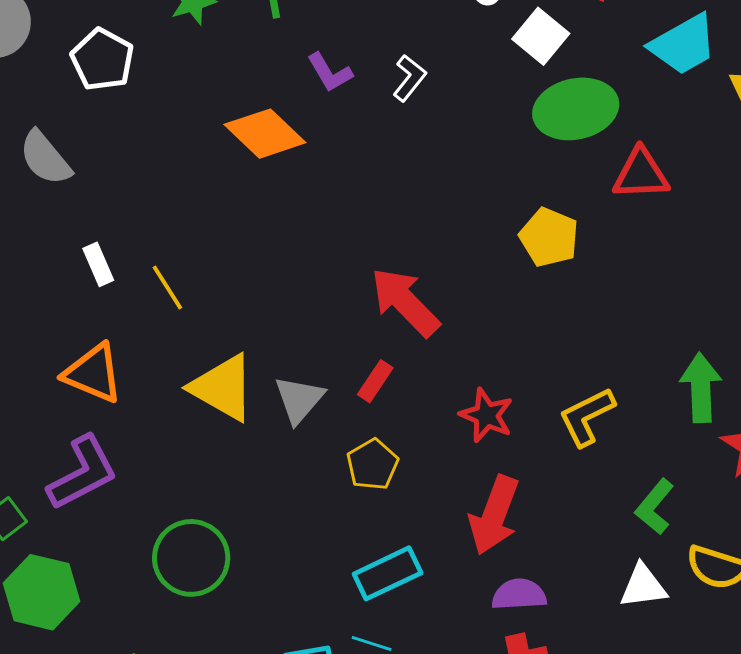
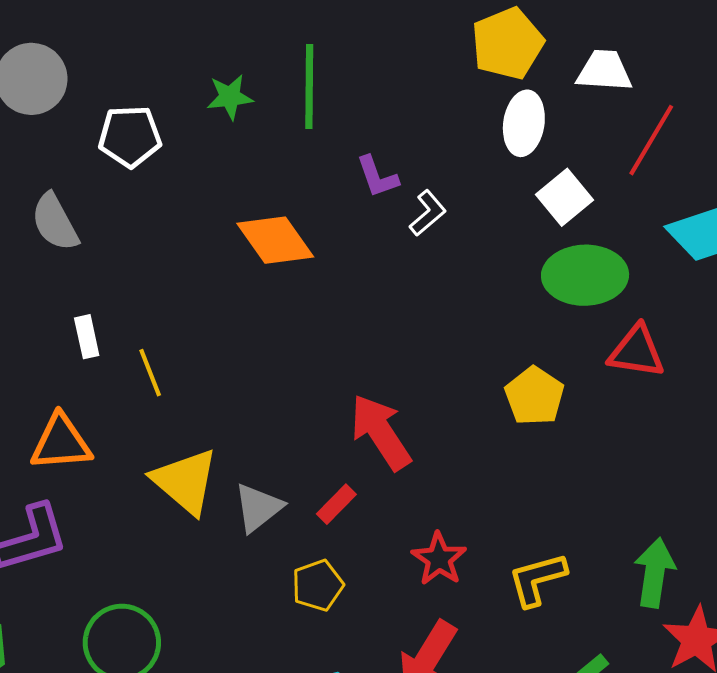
white pentagon: (102, 60) -> (130, 136), turned 30
purple L-shape: (330, 72) -> (377, 177), moved
orange triangle: (93, 373) -> (61, 443), turned -38

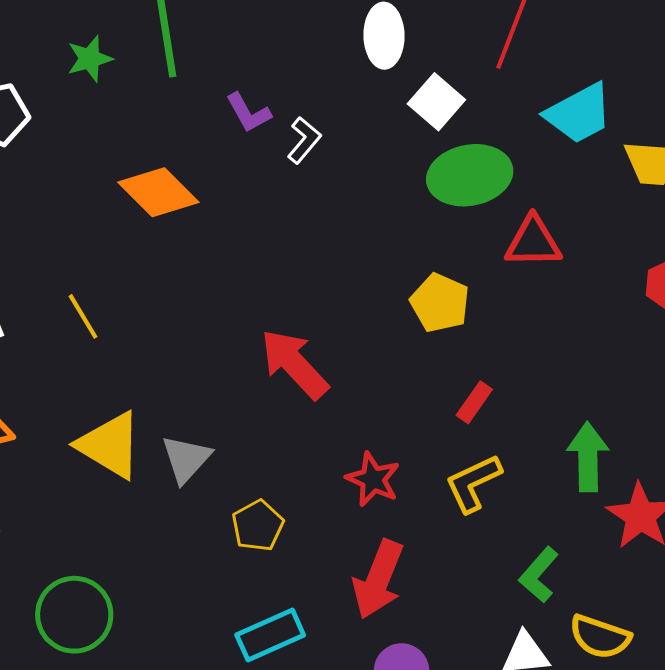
yellow line: (150, 373) -> (83, 316), moved
red rectangle: (336, 504) -> (474, 402), moved

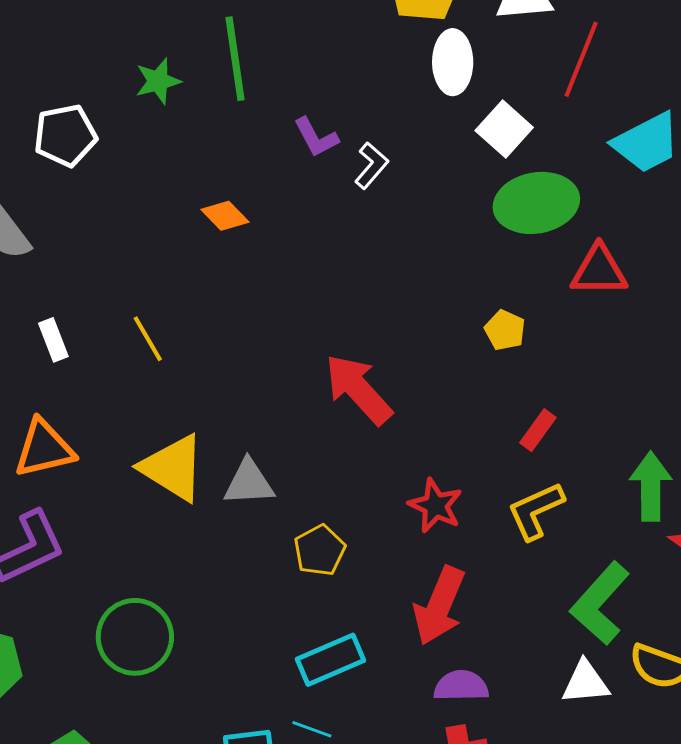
orange diamond: (158, 192) -> (225, 216), size x0.6
yellow pentagon: (440, 303) -> (505, 330), size x0.7
gray triangle: (186, 459) -> (249, 483), turned 44
green L-shape: (539, 575) -> (600, 603), size x1.5

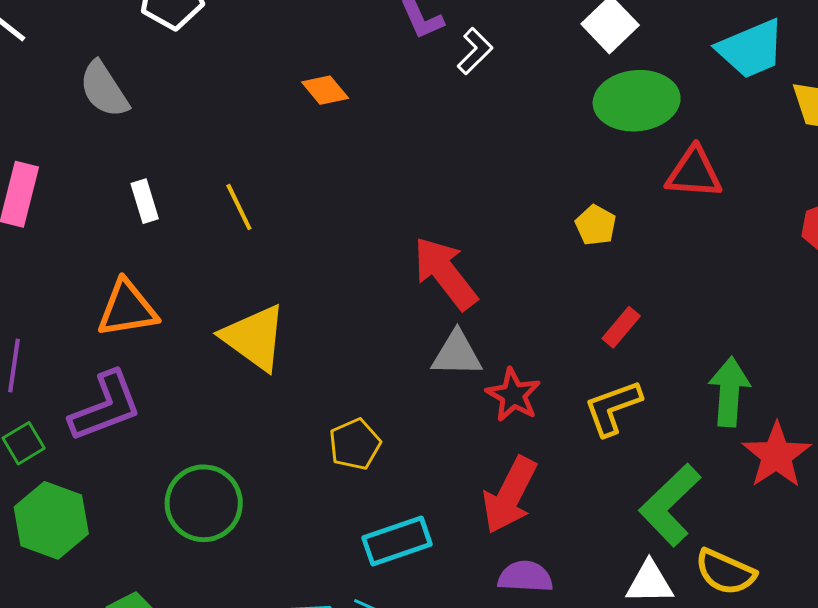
gray triangle: (249, 483) -> (457, 354), moved
yellow pentagon: (320, 550) -> (355, 444), moved

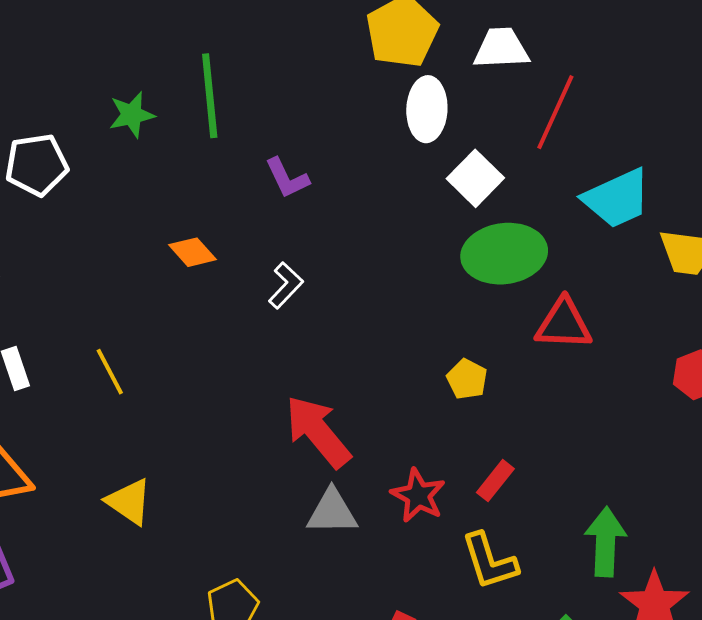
white L-shape: (475, 51) -> (286, 285), moved
yellow triangle: (254, 338) -> (129, 502), size x0.7
red star: (513, 395) -> (418, 495), moved
yellow L-shape: (613, 408) -> (489, 561), turned -86

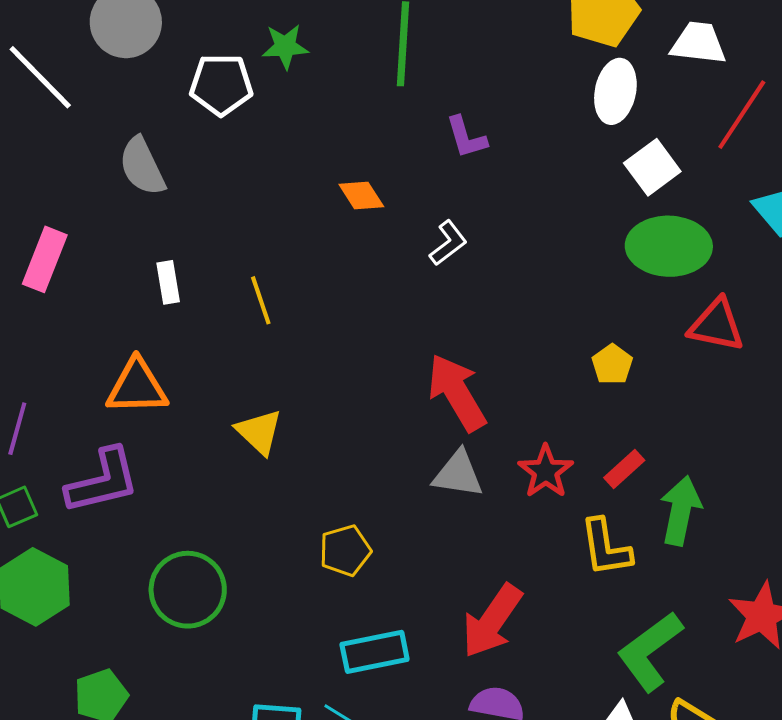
green star: (132, 115) -> (285, 47), moved
green arrow: (605, 542) -> (681, 511), moved

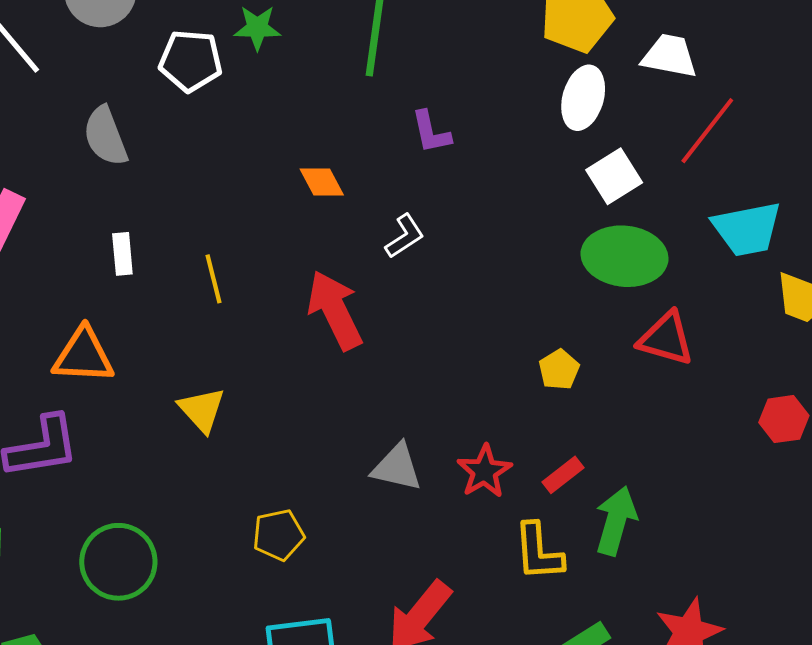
red arrow: (457, 393) -> (335, 310), moved

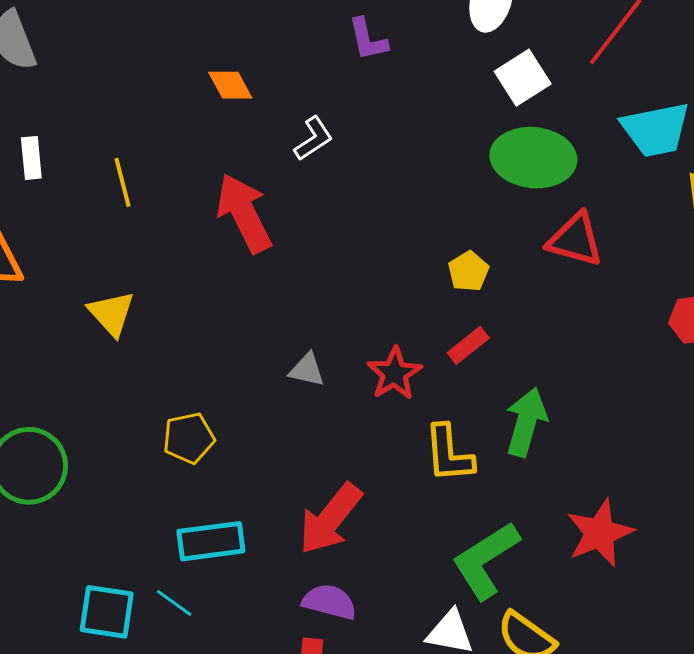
purple L-shape: (431, 132) -> (368, 39), moved
gray triangle: (397, 467) -> (307, 370), size x0.7
red rectangle: (563, 475) -> (468, 345), moved

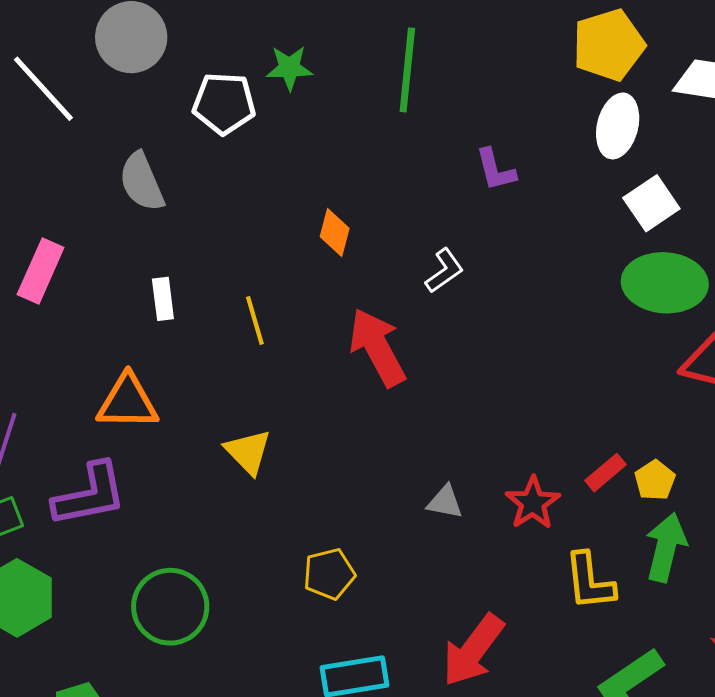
orange diamond: (230, 85) -> (335, 233), moved, turned 45
yellow pentagon: (468, 271) -> (655, 480), moved

